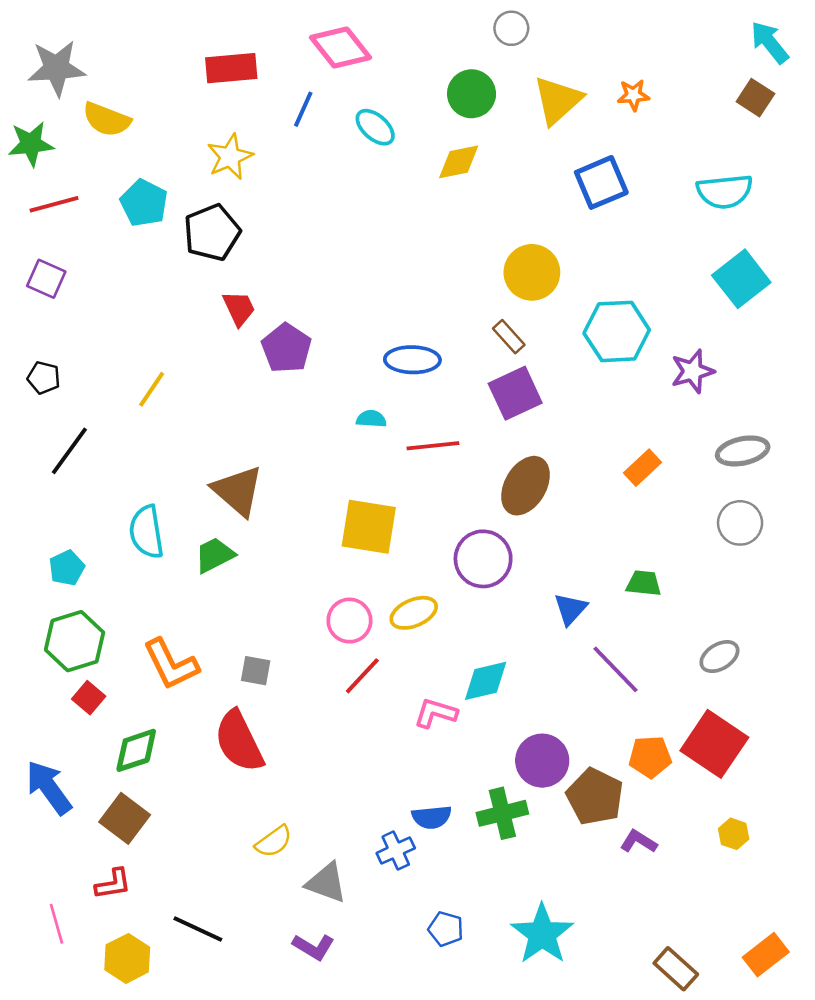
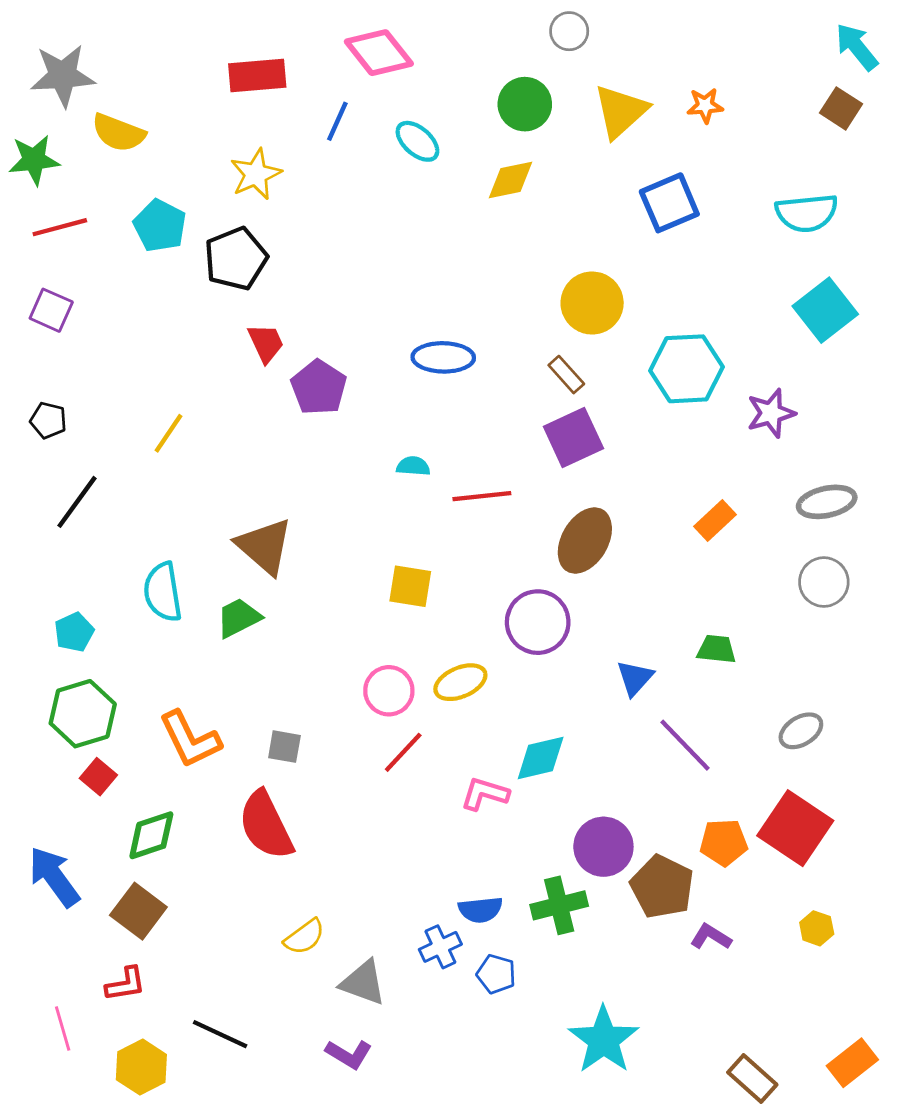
blue ellipse: (412, 360) -> (443, 357), moved
yellow square: (369, 527) -> (410, 586), size x0.7
blue pentagon: (446, 929) -> (496, 974), moved

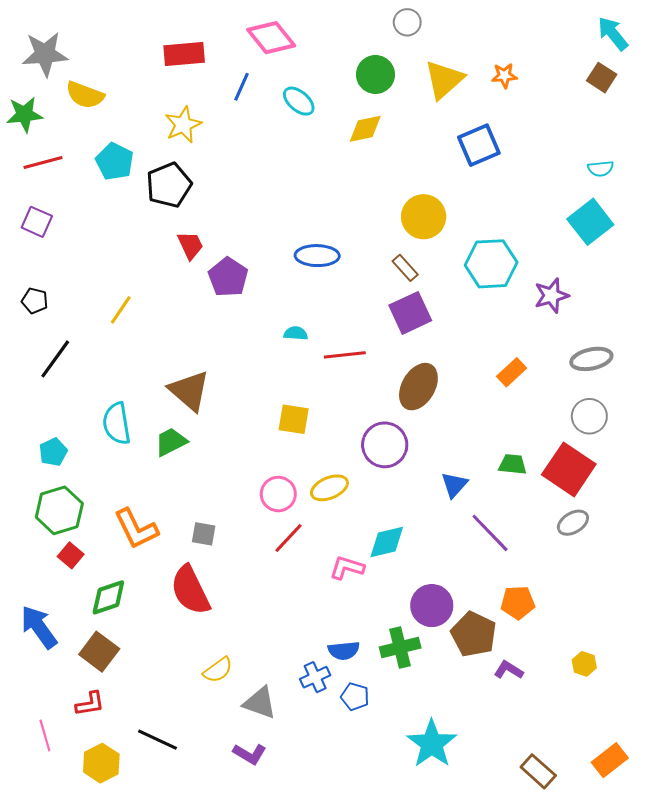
cyan semicircle: (807, 213) -> (601, 169), moved, size x0.6
red square: (795, 828) -> (569, 469), moved

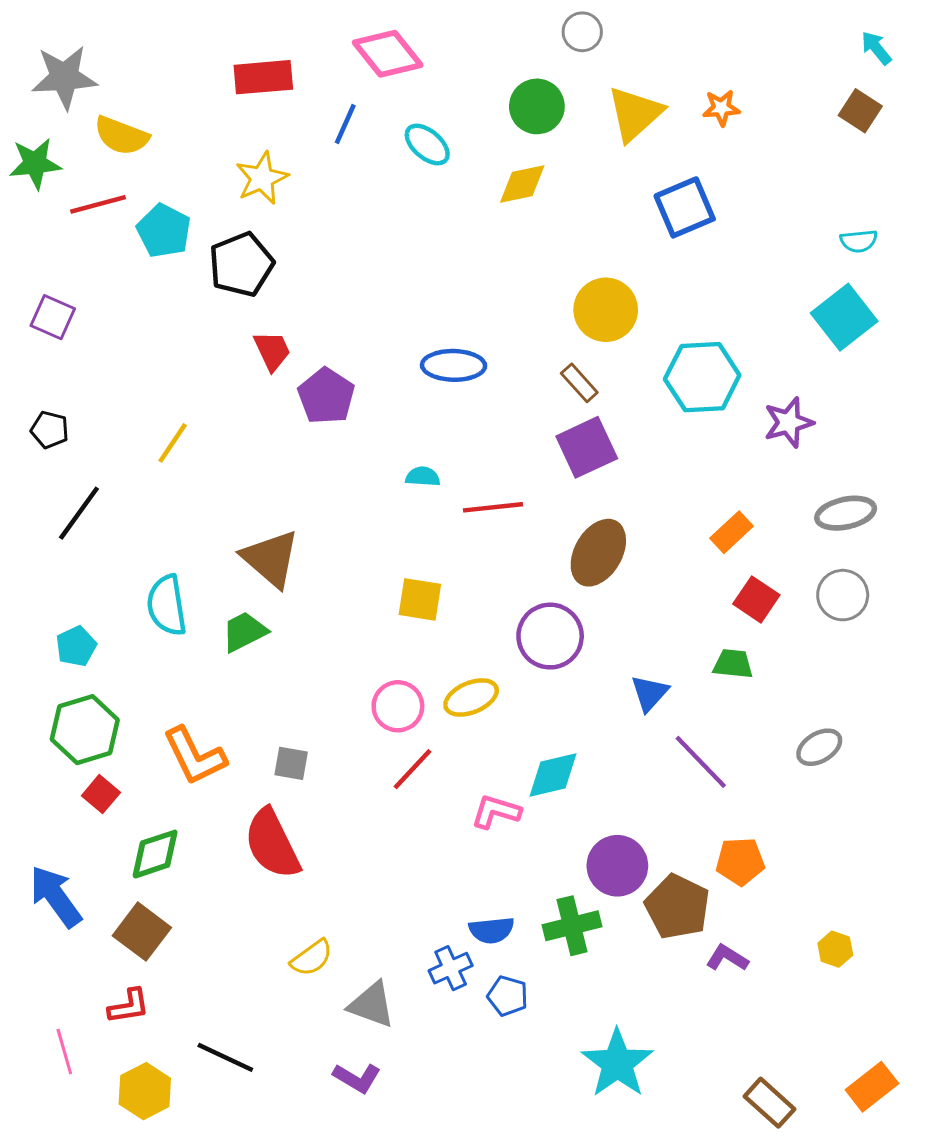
cyan arrow: (613, 34) -> (876, 48), size x0.7
red line: (43, 162) -> (98, 204), moved
red square: (569, 469) -> (756, 599), moved, size x0.6

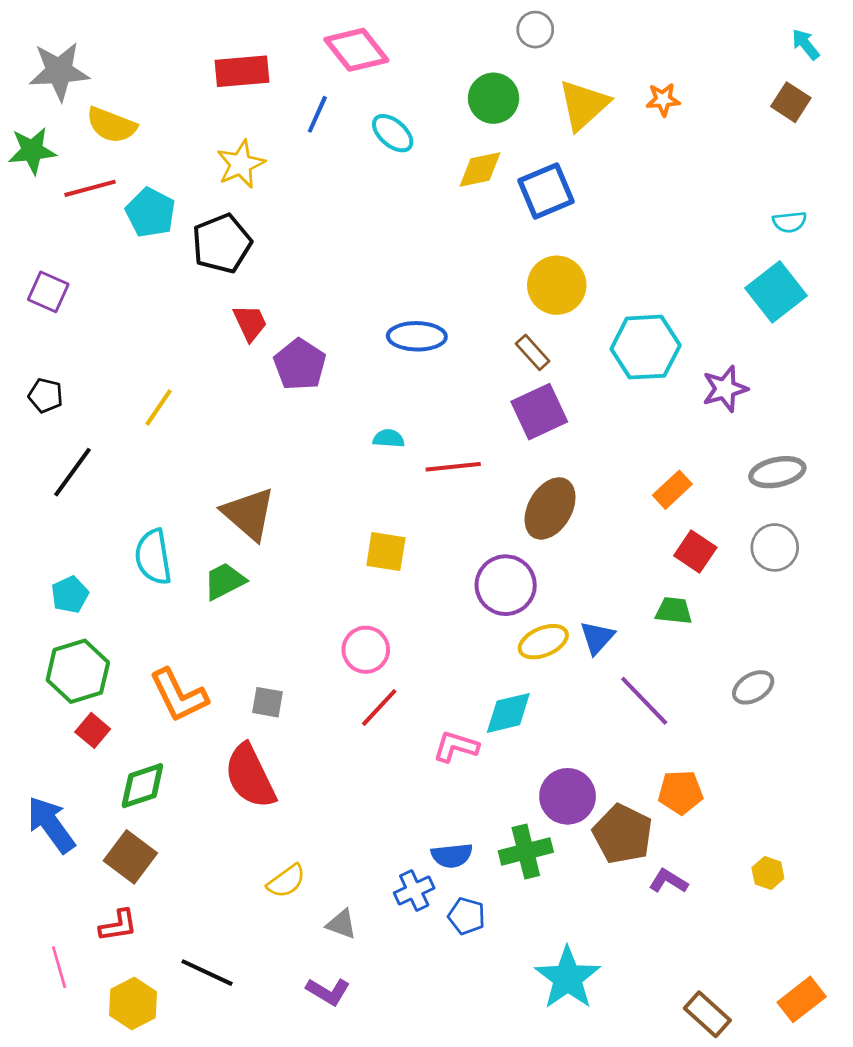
blue square: (685, 207) -> (546, 191), moved
yellow ellipse: (471, 697) -> (543, 642), moved
gray triangle: (372, 1005) -> (342, 924), size x0.7

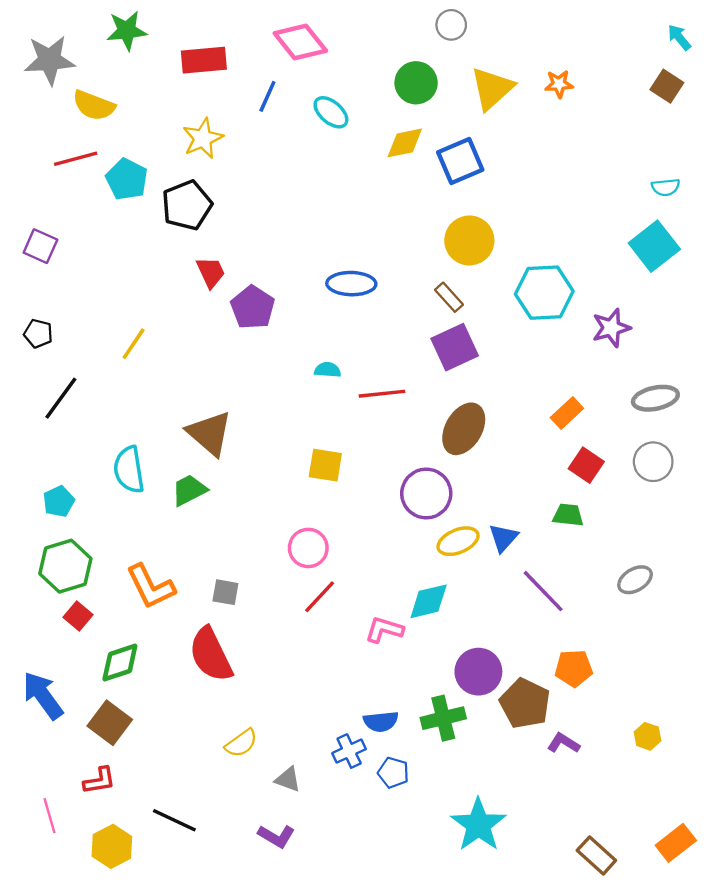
green star: (32, 151) -> (127, 31), moved

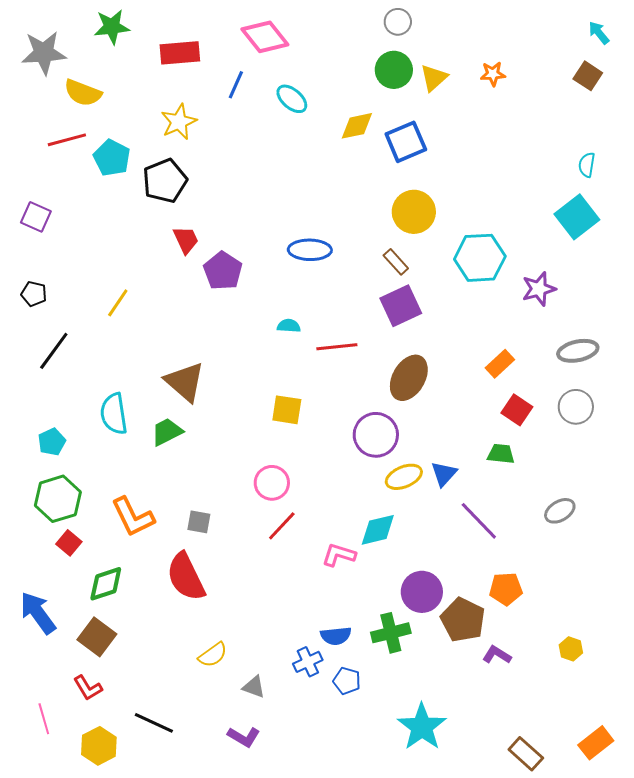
green circle: (416, 83) -> (394, 70), moved
yellow triangle: (492, 88) -> (434, 78), size x0.7
cyan semicircle: (666, 187) -> (587, 165), turned 105
red L-shape: (99, 781) -> (88, 688), turned 68

